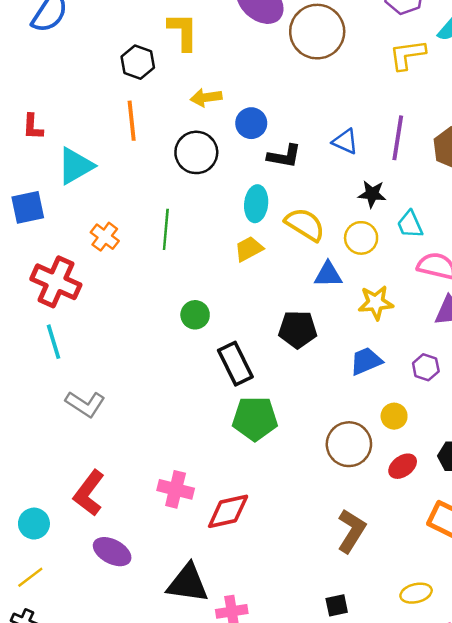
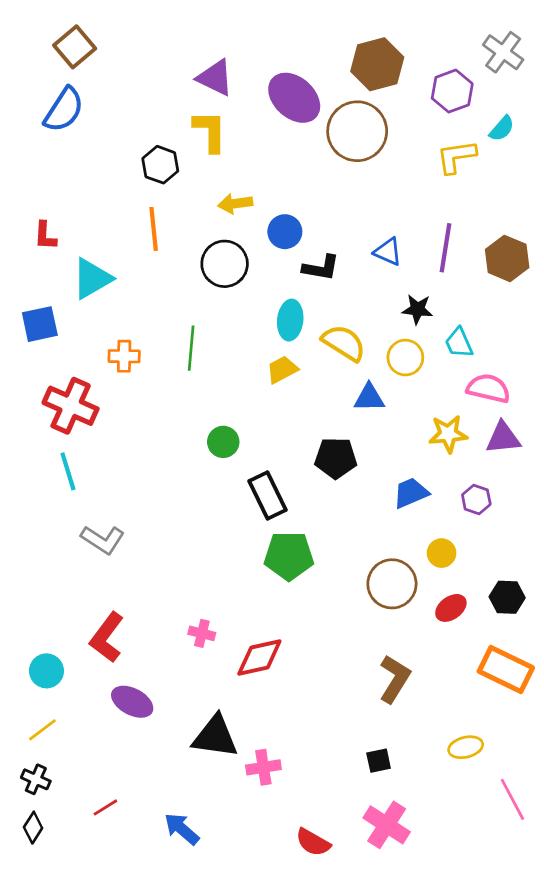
orange cross: (105, 237) -> (124, 356), turned -36
yellow star: (376, 303) -> (448, 434), moved
pink cross: (176, 489) -> (202, 633), size x0.7

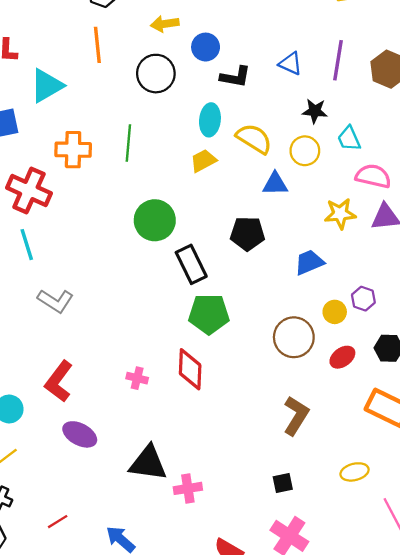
orange cross: (124, 356) -> (73, 150), size x1.4
green circle: (223, 442) -> (155, 220), size x1.6
purple hexagon: (476, 499) -> (363, 299), moved
red diamond: (259, 657) -> (190, 369), moved, turned -75

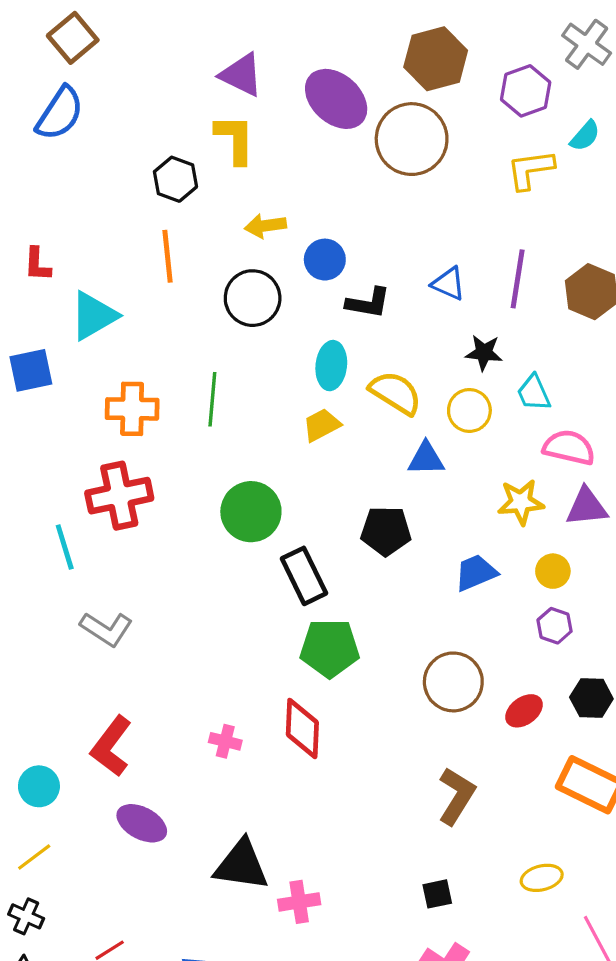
red cross: (29, 190) -> (119, 496), moved, turned -36
yellow circle: (335, 312) -> (553, 571), moved

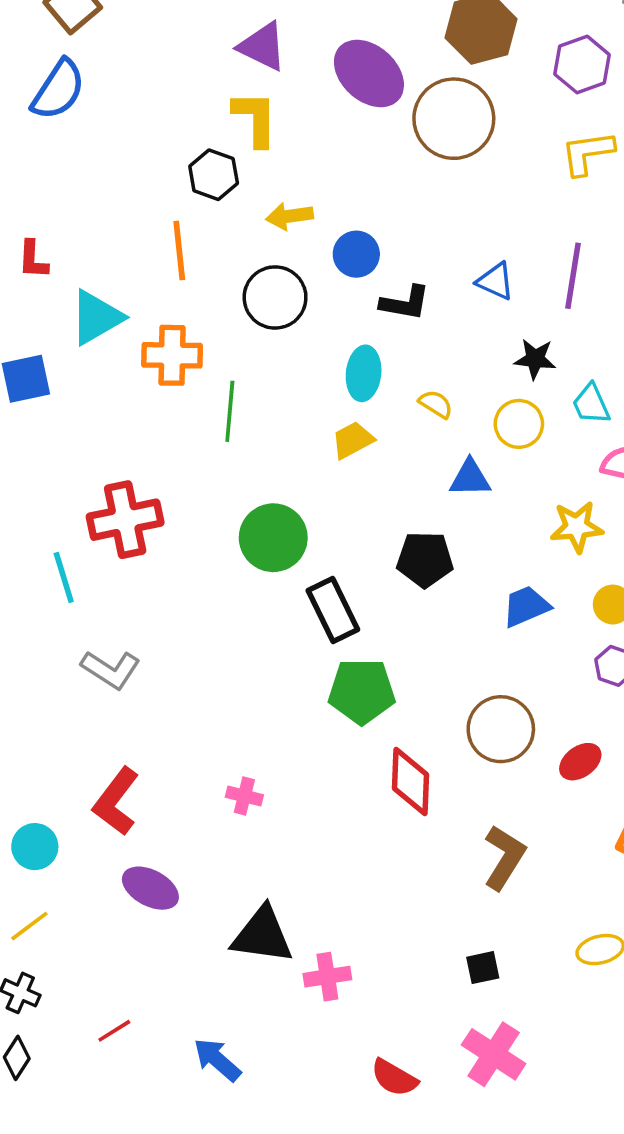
black hexagon: (175, 179) -> (214, 175), moved
yellow semicircle: (396, 393) -> (436, 404), size x0.6
orange cross: (132, 409) -> (172, 355), moved
red diamond: (302, 728) -> (410, 782), moved

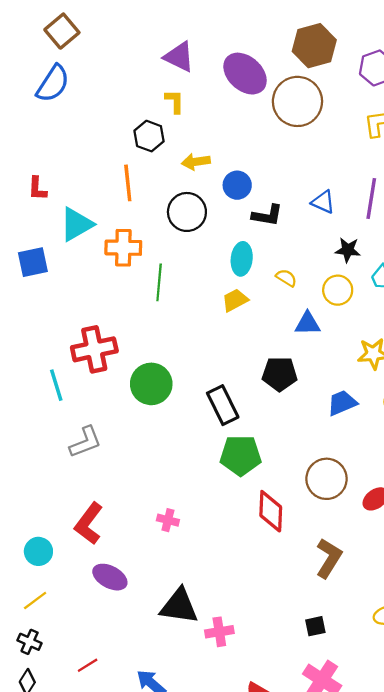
yellow L-shape: (255, 119) -> (175, 101), size x0.7
green circle: (273, 538) -> (151, 384), moved
gray L-shape: (111, 670) -> (85, 442), turned -54

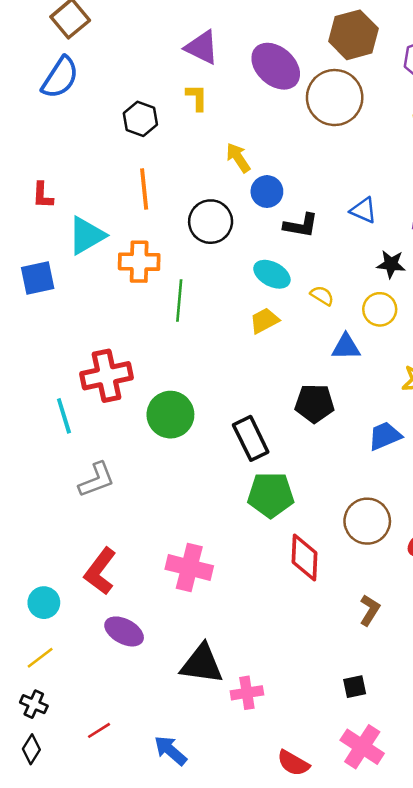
black hexagon: (149, 136) -> (140, 119), moved
yellow arrow: (196, 162) -> (238, 158), moved, turned 64
cyan ellipse: (242, 259) -> (272, 274), turned -68
pink cross: (168, 520) -> (189, 568), size x1.8
brown L-shape: (329, 558) -> (370, 610), size x0.7

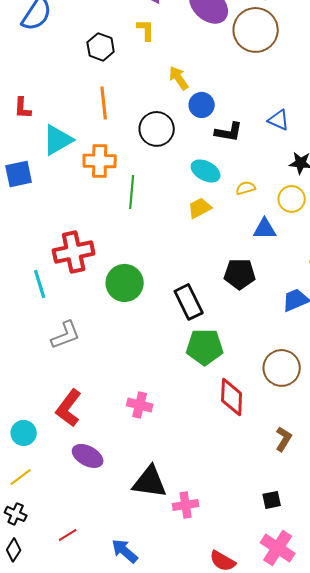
yellow semicircle: (322, 296) -> (246, 188), turned -48
pink cross: (189, 568) -> (140, 405), size x0.7

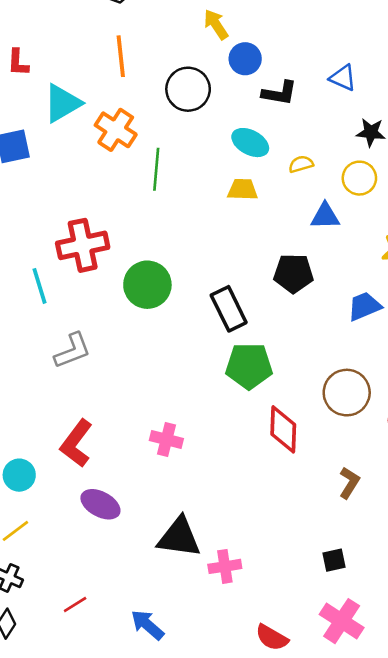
orange cross: (100, 161) -> (116, 130), turned 32
yellow trapezoid: (200, 208) -> (243, 189), turned 30

